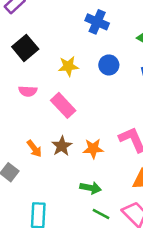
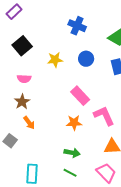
pink rectangle: (63, 105) -> (80, 96), moved
brown star: (62, 146) -> (22, 102), moved
green line: (101, 214) -> (70, 173), moved

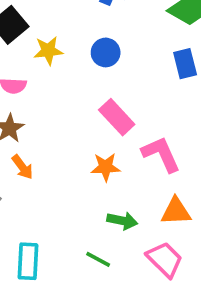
blue circle: (86, 59) -> (106, 52), moved
yellow star: (55, 60) -> (48, 51), moved
green arrow: (72, 153) -> (122, 221), moved

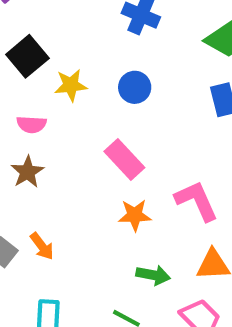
pink rectangle: (117, 117) -> (124, 159), moved
orange arrow: (22, 167) -> (42, 246), moved

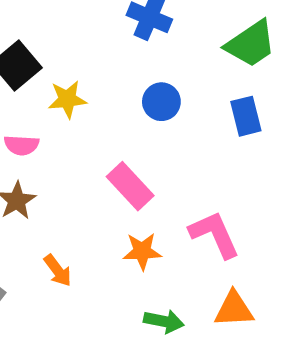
blue circle: (135, 87) -> (161, 102), moved
orange arrow: (42, 246) -> (58, 271), moved

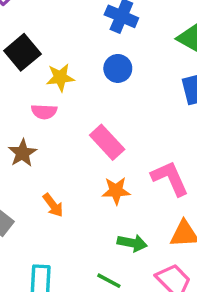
blue circle: (161, 102) -> (118, 68), moved
pink semicircle: (22, 145) -> (44, 112), moved

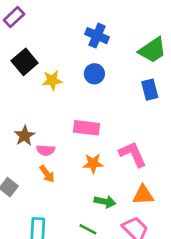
pink semicircle: (44, 112) -> (46, 150), moved
pink rectangle: (107, 142) -> (86, 128), turned -40

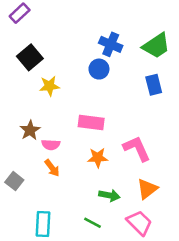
blue cross: (97, 36) -> (111, 44), moved
yellow star: (52, 80) -> (49, 86), moved
orange triangle: (143, 195) -> (147, 189), turned -35

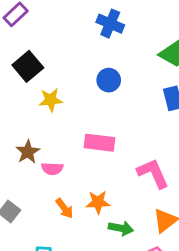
blue cross: (111, 44) -> (110, 24), moved
orange star: (98, 158) -> (98, 202), moved
orange arrow: (52, 168) -> (64, 208), moved

